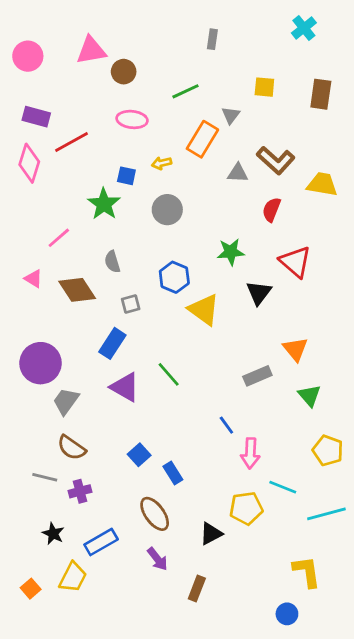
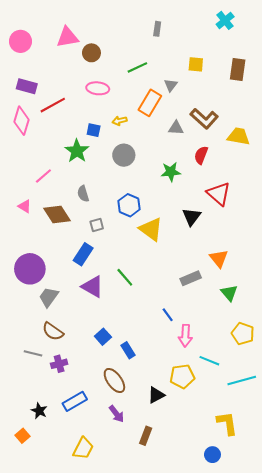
green star: (231, 252) -> (171, 172), moved
black star: (53, 534) -> (39, 411), moved
yellow trapezoid: (73, 577) -> (83, 448), moved

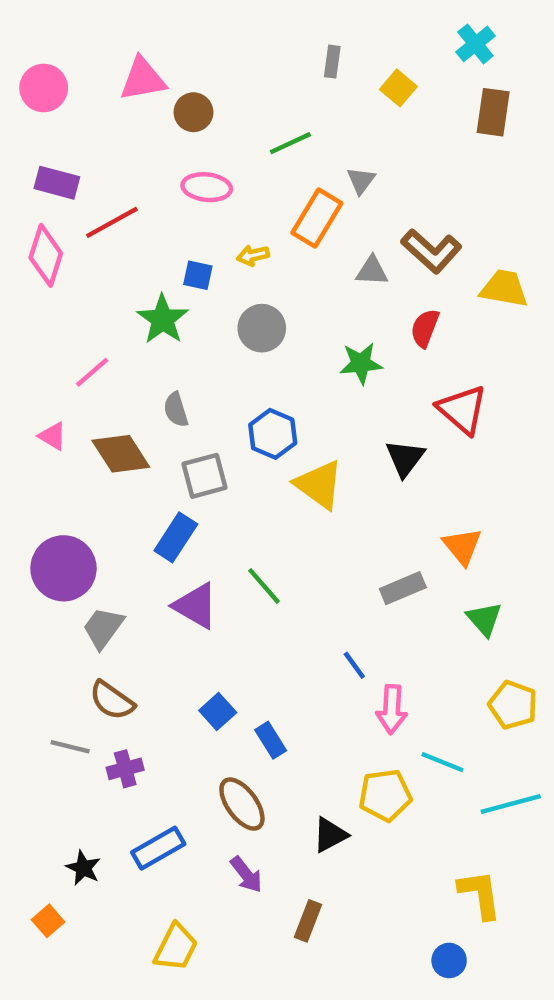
yellow square: (196, 64) -> (398, 88), moved, turned 35
brown rectangle: (238, 70) -> (493, 112), moved
gray square: (97, 225) -> (204, 476), size x1.5

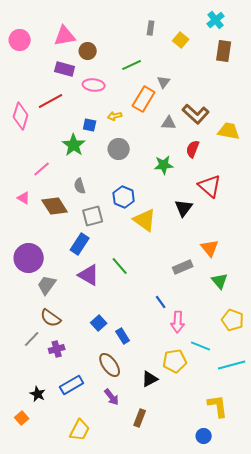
purple rectangle: (57, 183) -> (65, 69), moved
gray line: (70, 747) -> (32, 339), turned -60

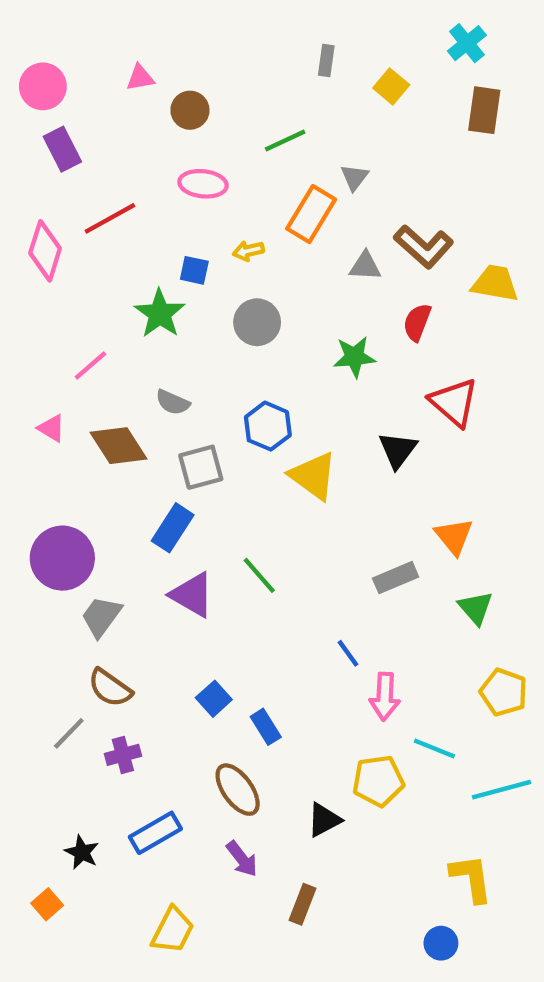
pink triangle: (65, 36) -> (140, 78), size x0.6
purple rectangle: (65, 69) -> (62, 149), moved, turned 48
gray semicircle: (80, 186) -> (173, 402), turned -49

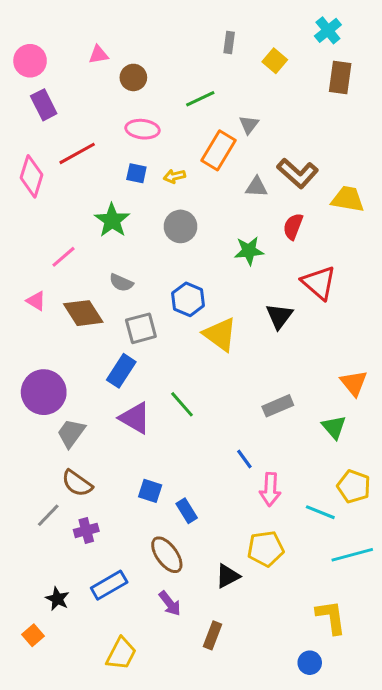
blue square: (194, 270) -> (136, 173), moved
orange triangle: (454, 536) -> (354, 383), moved
blue square: (214, 699) -> (150, 491), turned -30
cyan line: (434, 748) -> (320, 512), moved

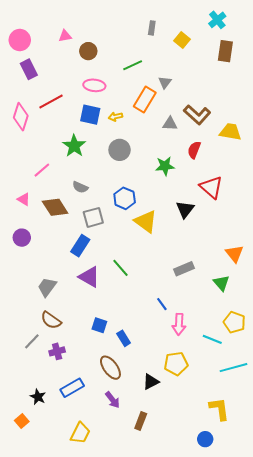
blue square: (136, 173) -> (90, 115), size x1.5
purple circle: (44, 392) -> (22, 238), moved, size x0.6

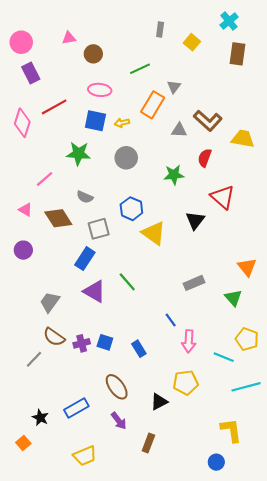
green star: (74, 146) -> (78, 154), turned -30
blue rectangle: (124, 338) -> (139, 349), moved
purple cross: (57, 351) -> (82, 343), moved
yellow trapezoid: (80, 433) -> (85, 456), turned 40

